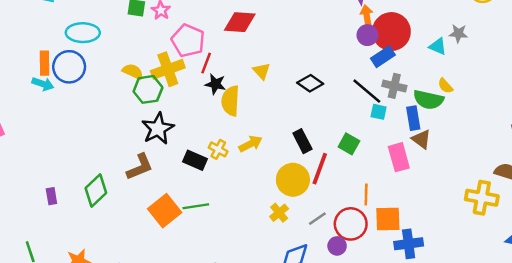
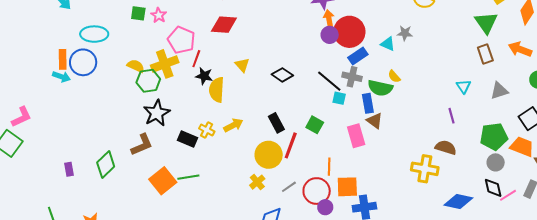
blue rectangle: (383, 57) -> (358, 56), moved
purple circle: (337, 246) -> (325, 207), moved

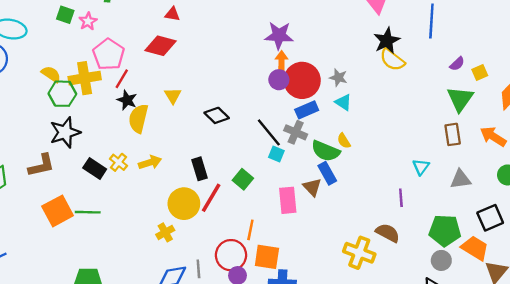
gray star: (405, 33) -> (338, 78), moved
blue rectangle: (368, 103) -> (327, 173), moved, turned -30
gray line: (289, 187) -> (198, 269), moved, turned -70

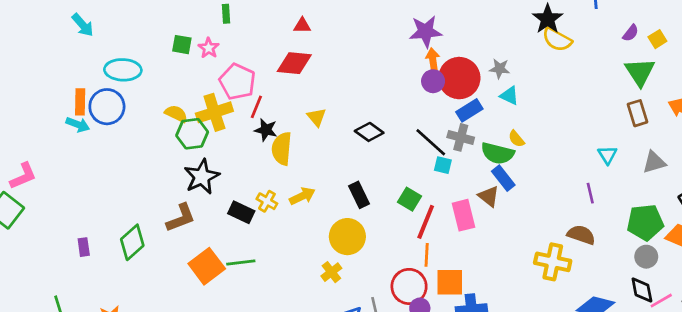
red line: (211, 198) -> (426, 222), moved

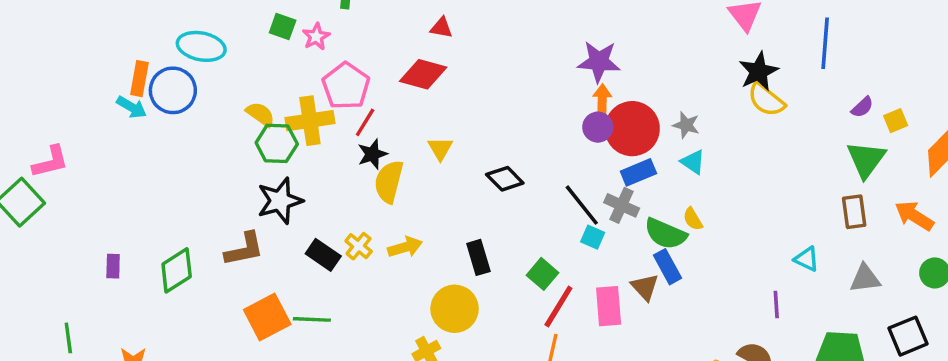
black star: (266, 130) -> (372, 154), turned 30
cyan triangle: (607, 155) -> (806, 259), turned -42

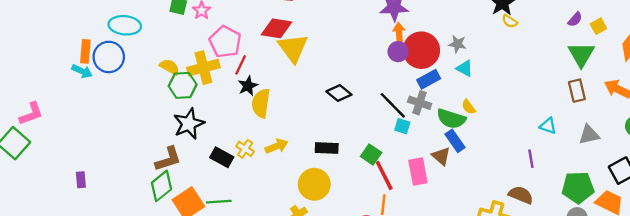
yellow semicircle: (766, 100) -> (510, 21), size x0.6
yellow triangle: (440, 148) -> (293, 48), moved, size x1.8
black rectangle: (478, 257) -> (327, 148), turned -65
green diamond: (177, 270) -> (161, 186), moved
red line: (558, 306) -> (384, 175), turned -52

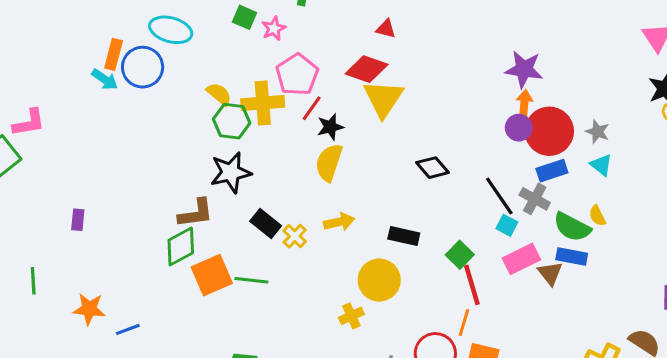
black star: (248, 86) -> (330, 127), moved
blue rectangle: (455, 141) -> (572, 257), turned -55
yellow cross: (245, 149) -> (295, 236), moved
pink rectangle: (418, 172) -> (521, 259), moved, turned 64

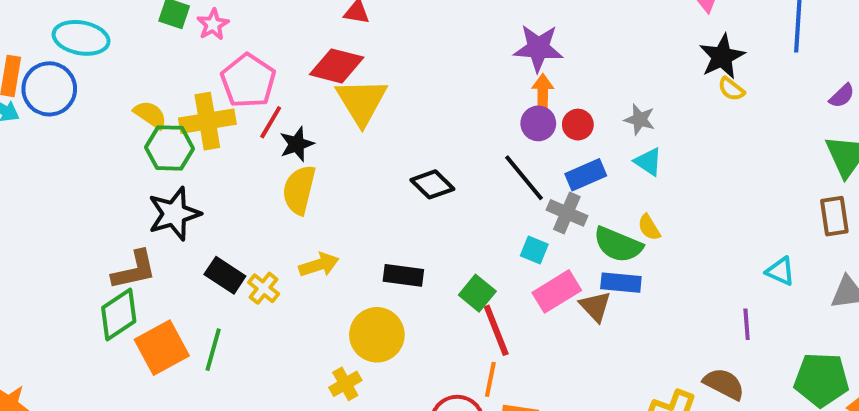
red circle: (549, 131) -> (578, 125), size x0.5
black line: (499, 196) -> (524, 178), moved
green line: (251, 280) -> (213, 350), turned -76

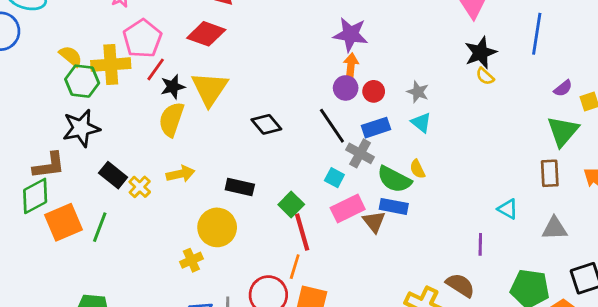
yellow triangle: (362, 102) -> (210, 89), moved

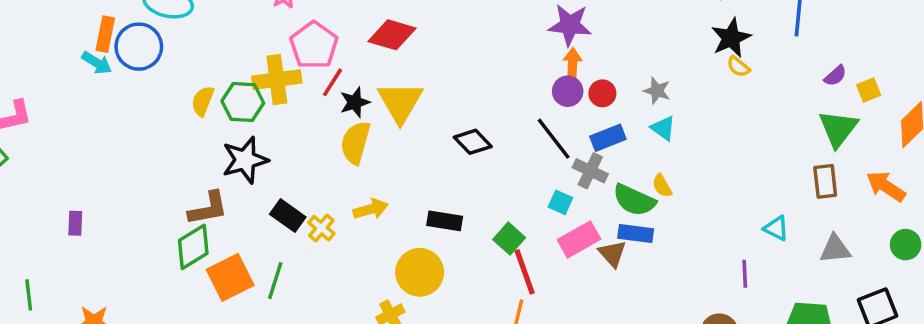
yellow semicircle: (71, 56) -> (203, 101), moved, turned -105

